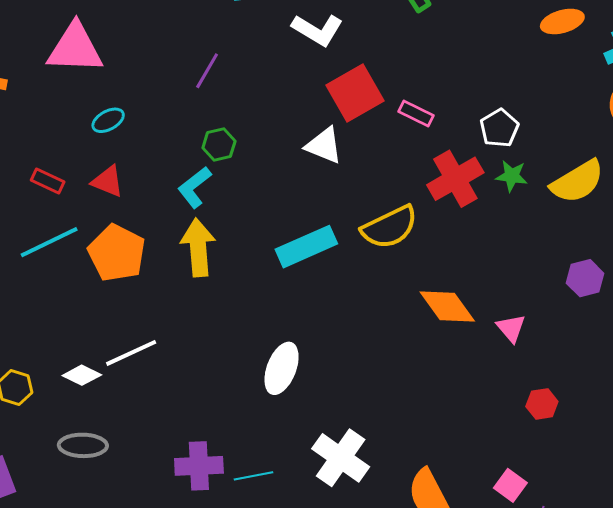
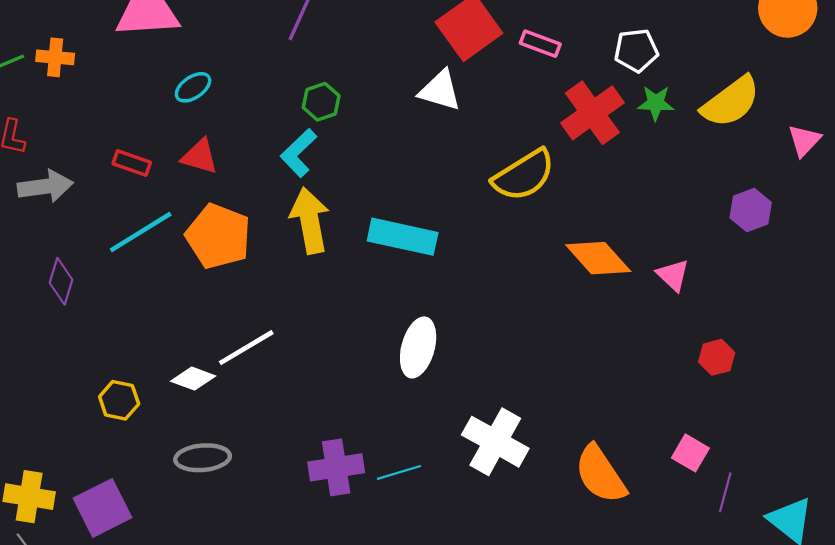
white pentagon: (499, 128) -> (636, 50), turned 30
cyan rectangle: (306, 247) -> (403, 237), moved, turned 42

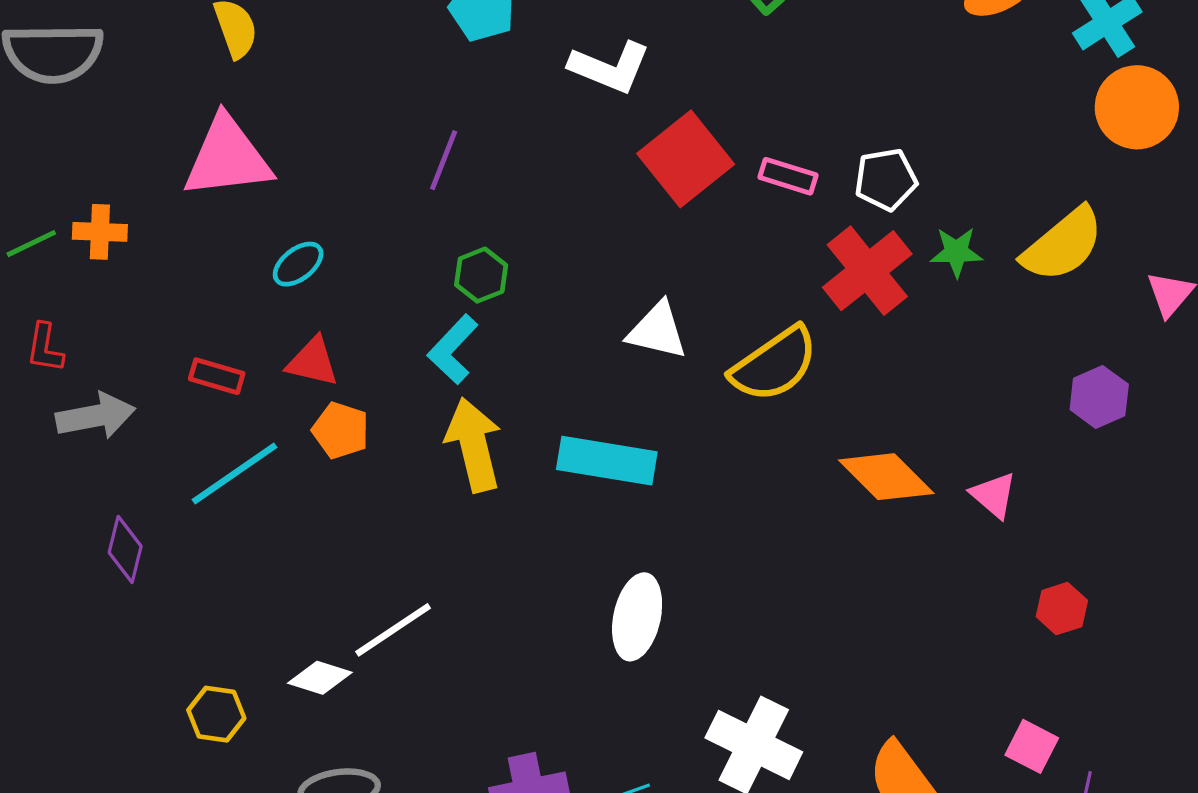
white pentagon: (636, 50) -> (886, 179), moved
white triangle: (440, 90) -> (657, 331), moved
orange pentagon: (218, 236) -> (341, 430), moved, size x0.6

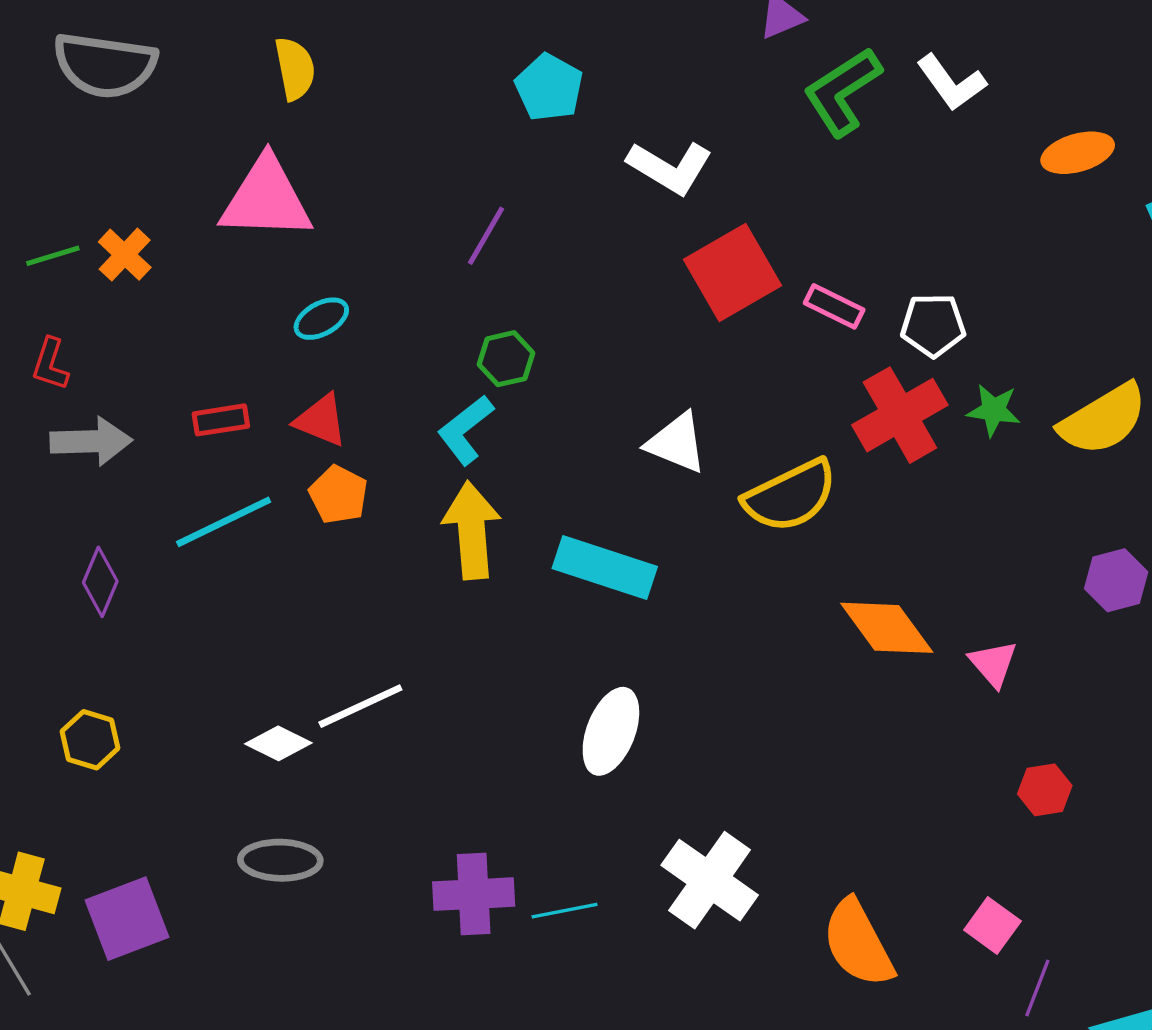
orange cross: (100, 232) -> (125, 255), turned 32
red rectangle: (217, 376) -> (221, 420), turned -34
yellow hexagon: (216, 714) -> (90, 740), moved

